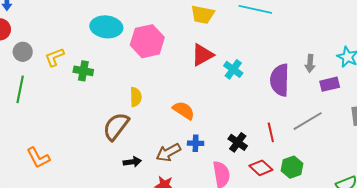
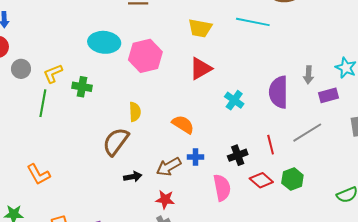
cyan cross: (233, 69) -> (234, 100), moved
green line: (20, 89) -> (43, 103), moved
black cross: (238, 142) -> (238, 155), turned 36

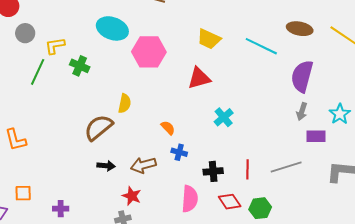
purple semicircle: (279, 92) -> (302, 76), moved
orange semicircle: (183, 124) -> (168, 128), size x0.7
blue cross: (196, 157) -> (179, 152), moved

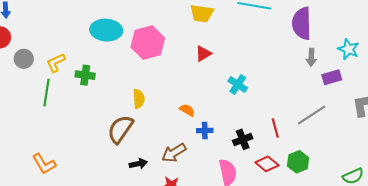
red triangle: (199, 78) -> (203, 54), size x0.7

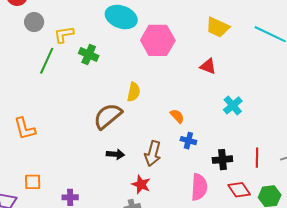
red triangle: (203, 54) -> (208, 66), turned 36
brown arrow: (174, 153) -> (153, 154), turned -60

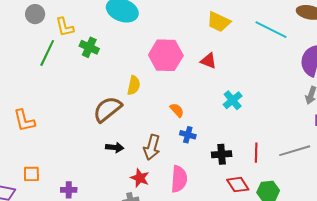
yellow L-shape: (64, 35) -> (65, 27), turned -95
pink hexagon: (158, 40) -> (166, 55), moved
pink semicircle: (199, 187) -> (179, 179), moved

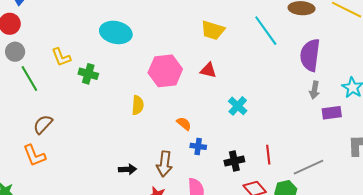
gray circle: (35, 14) -> (15, 52), moved
cyan line: (271, 30) -> (266, 31), turned 36
green line: (47, 53) -> (29, 79), moved, turned -48
brown semicircle: (107, 109) -> (43, 124), moved, size x0.7
gray line: (295, 151) -> (308, 167), moved

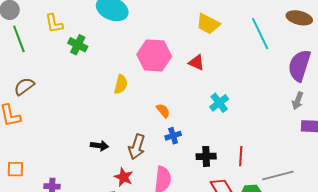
blue cross: (198, 146) -> (173, 136), turned -35

